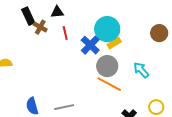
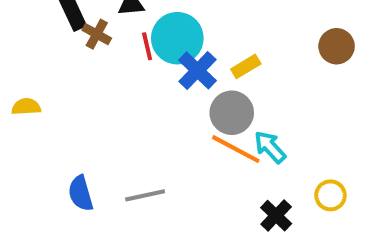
cyan circle: (107, 29) -> (177, 38), moved
cyan arrow: (141, 70) -> (270, 147), moved

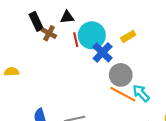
yellow rectangle: (246, 66) -> (128, 36), moved

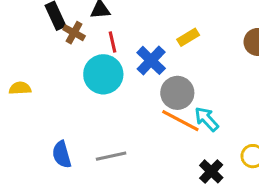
cyan circle: (92, 35) -> (103, 74), moved

